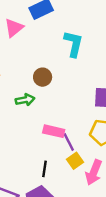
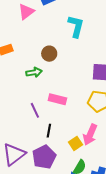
purple line: (69, 142) -> (35, 110), moved
yellow square: (75, 161) -> (75, 143), moved

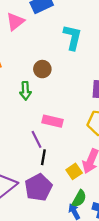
green arrow: (34, 72) -> (25, 91), turned 98
purple line: (35, 110) -> (36, 139), moved

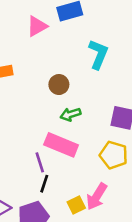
green arrow: (25, 91) -> (70, 114), moved, turned 66
pink rectangle: (53, 121) -> (61, 145), size x1.4

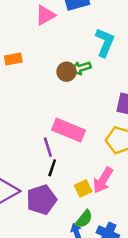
green arrow: (70, 114) -> (81, 68), moved

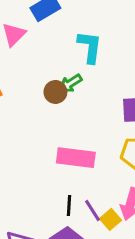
purple line: (48, 147) -> (92, 211), moved

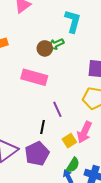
pink rectangle: (76, 158) -> (34, 77), moved
purple line: (92, 211) -> (57, 109), moved

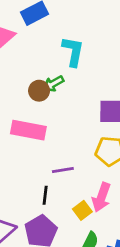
purple line: (57, 109) -> (63, 170), turned -70

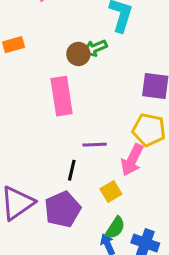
pink rectangle: (28, 130) -> (62, 96), turned 64
pink arrow: (101, 197) -> (132, 160), moved

